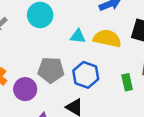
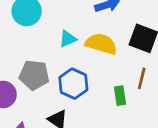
cyan triangle: (78, 36) -> (68, 39), turned -35

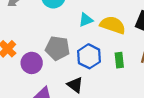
green rectangle: (120, 96) -> (119, 60), moved

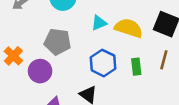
gray pentagon: (57, 48) -> (58, 42), moved

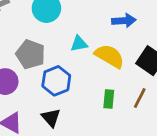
blue hexagon: (103, 63) -> (56, 81), moved

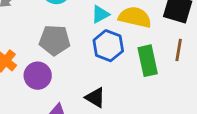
blue hexagon: (56, 81) -> (108, 46), moved
green rectangle: (109, 99) -> (148, 61), size x1.5

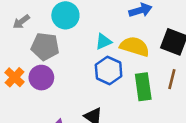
gray pentagon: (55, 40) -> (45, 47), moved
purple circle: (38, 76) -> (41, 78), moved

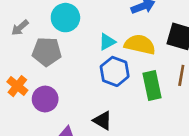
purple circle: (41, 78) -> (45, 99), moved

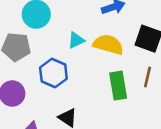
blue hexagon: (115, 71) -> (53, 73), moved

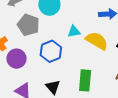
green rectangle: (118, 86) -> (85, 80), moved

